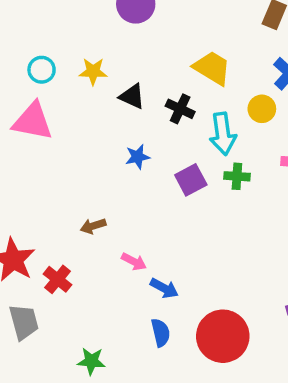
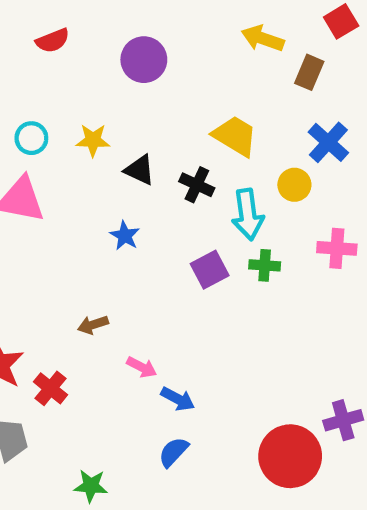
blue star: (137, 157) -> (125, 236), moved, turned -30
blue semicircle: (161, 333) -> (174, 452), turned -124
red circle: (223, 336) -> (290, 456), moved

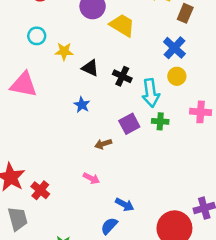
yellow trapezoid: (235, 136) -> (122, 25), moved
cyan circle: (31, 138) -> (37, 36), moved
blue cross: (328, 142) -> (174, 48), moved
brown arrow: (93, 325) -> (103, 144), moved
blue arrow: (178, 399) -> (125, 205), moved

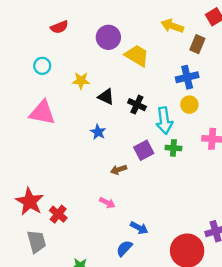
cyan circle: (37, 36) -> (42, 66), moved
blue cross: (174, 48) -> (187, 77), turned 35

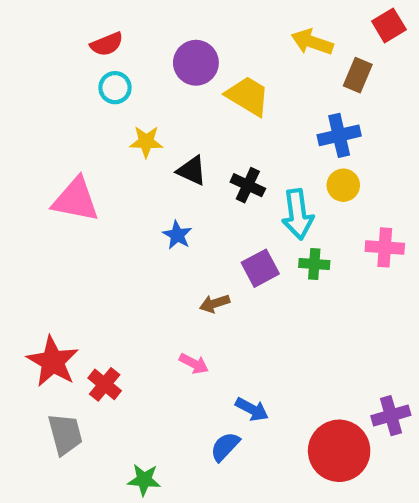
cyan circle: (42, 66) -> (115, 88), moved

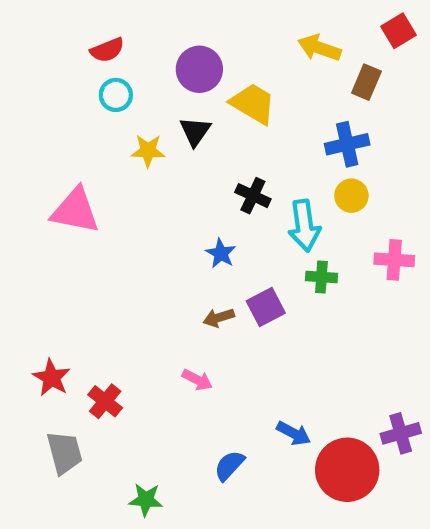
black triangle: (192, 171) -> (195, 131), moved, turned 40
blue star: (177, 235) -> (221, 253), moved
purple square: (260, 268) -> (266, 307), moved
red star: (53, 362) -> (52, 378), size x0.7
blue arrow: (252, 409) -> (294, 433), moved

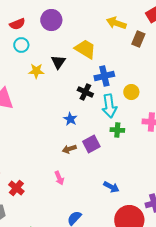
purple circle: (199, 69) -> (51, 20), moved
blue cross: (347, 144) -> (104, 76), moved
pink arrow: (197, 380) -> (59, 178), turned 40
blue arrow: (294, 433) -> (111, 187), moved

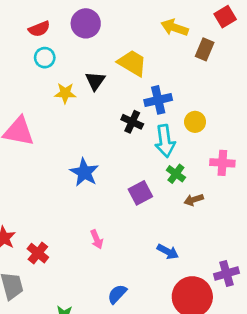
blue star: (70, 119) -> (84, 172), moved, size x1.5
green cross: (117, 130) -> (176, 174), turned 32
brown arrow: (69, 149) -> (194, 200), moved

